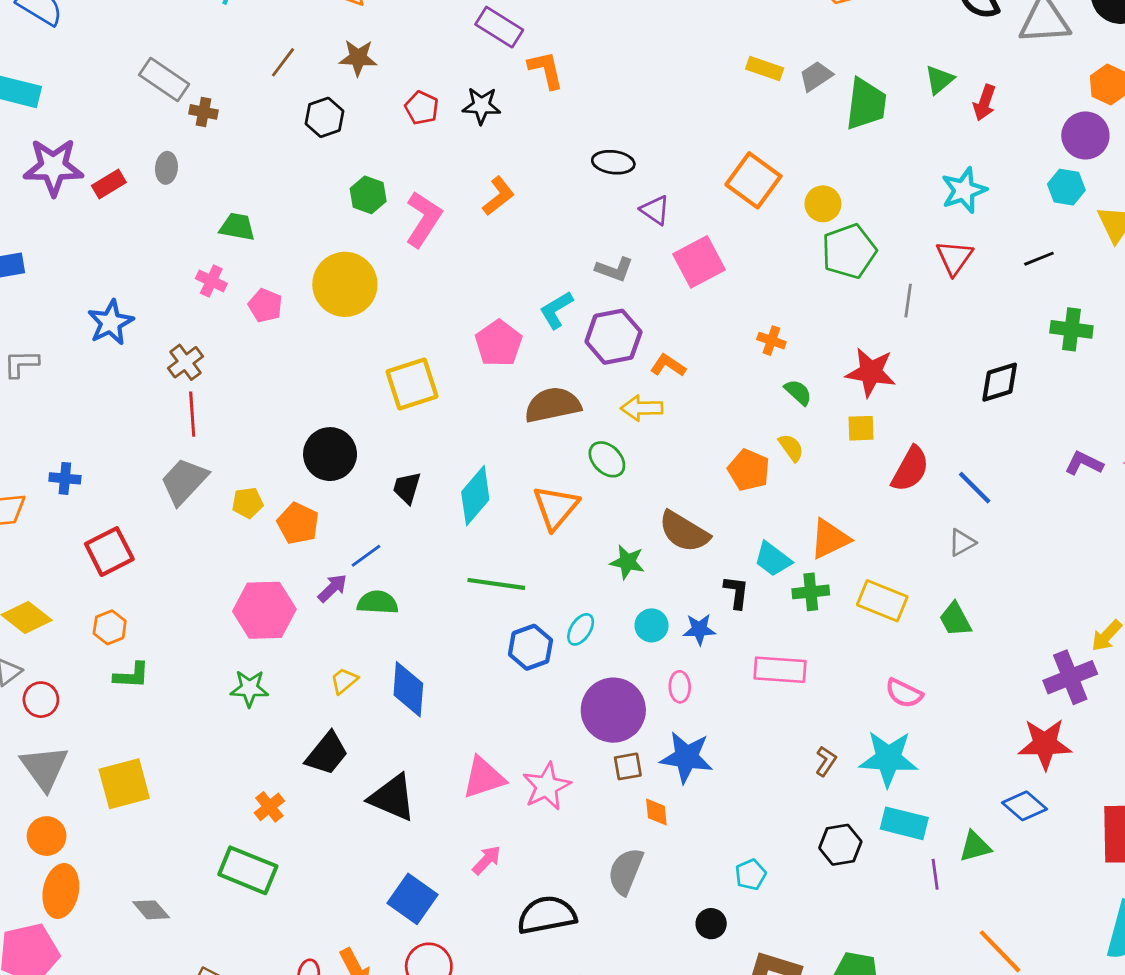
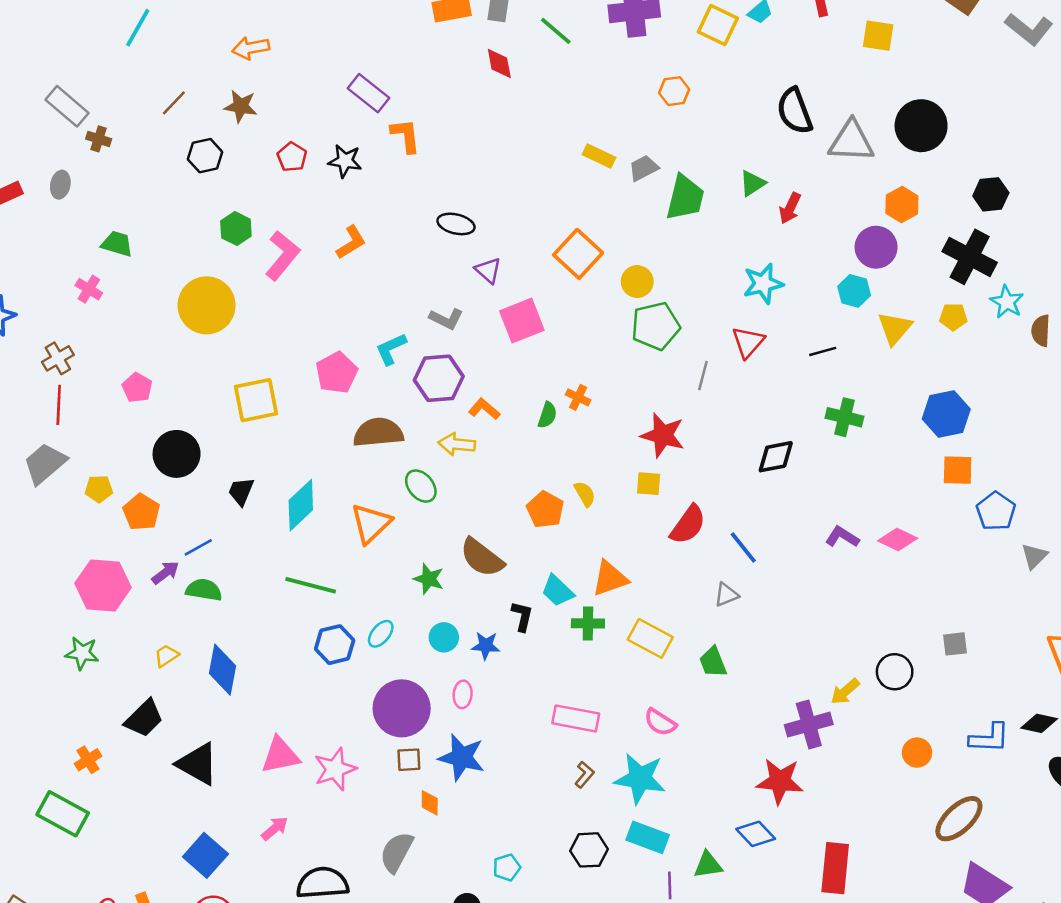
pink pentagon: (265, 305) -> (137, 388), moved
green semicircle: (798, 392) -> (547, 415), moved, turned 60
pink rectangle: (780, 670) -> (576, 718), moved

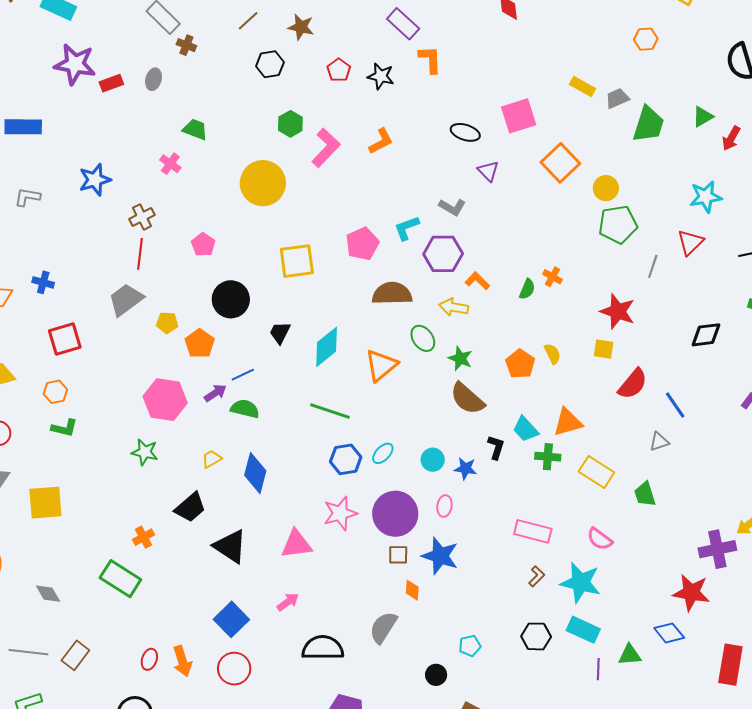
pink square: (522, 321) -> (519, 116), moved
green star: (429, 579) -> (460, 358), moved
pink star: (335, 769) -> (340, 513), moved

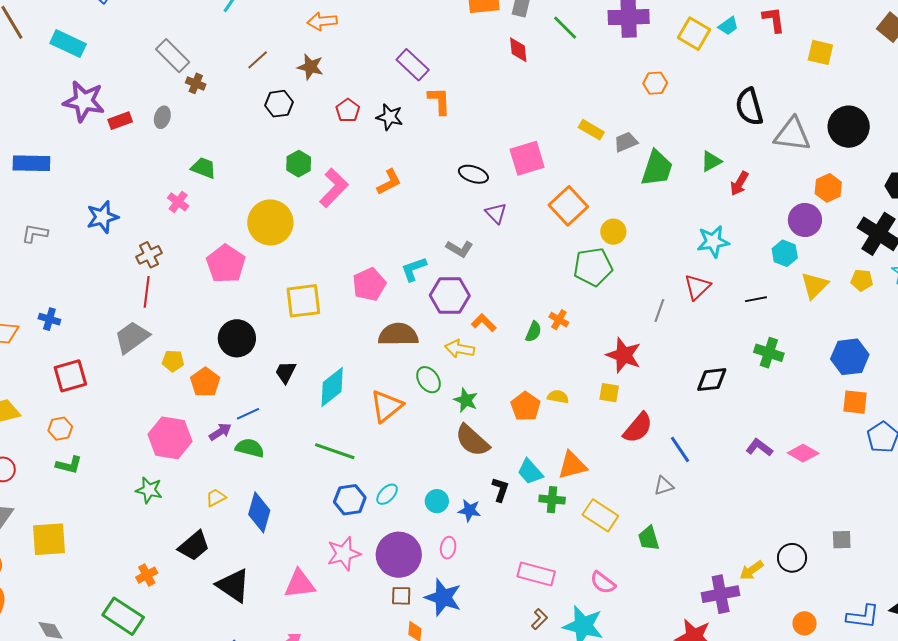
green pentagon: (618, 224) -> (593, 267), moved
pink pentagon: (203, 245) -> (226, 264), moved, size x1.6
yellow semicircle: (552, 354) -> (558, 397), turned -55

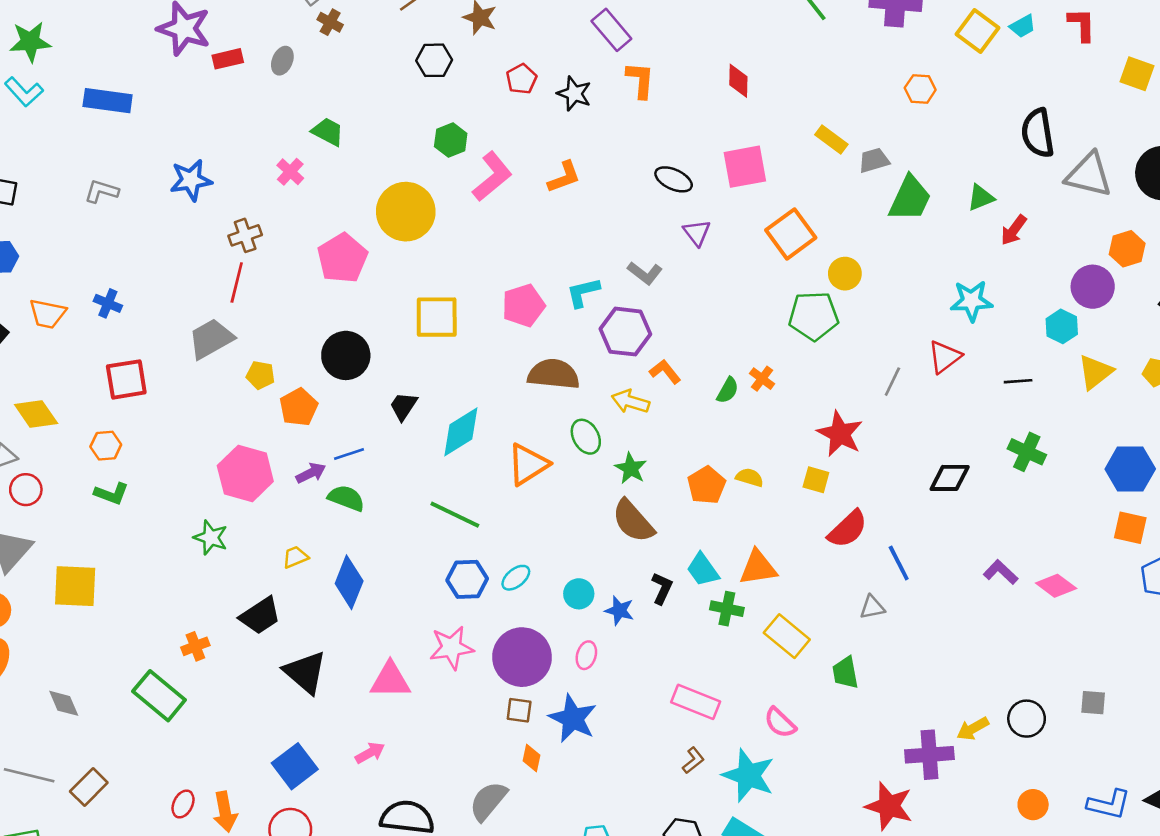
red diamond: (518, 50) -> (738, 81), moved

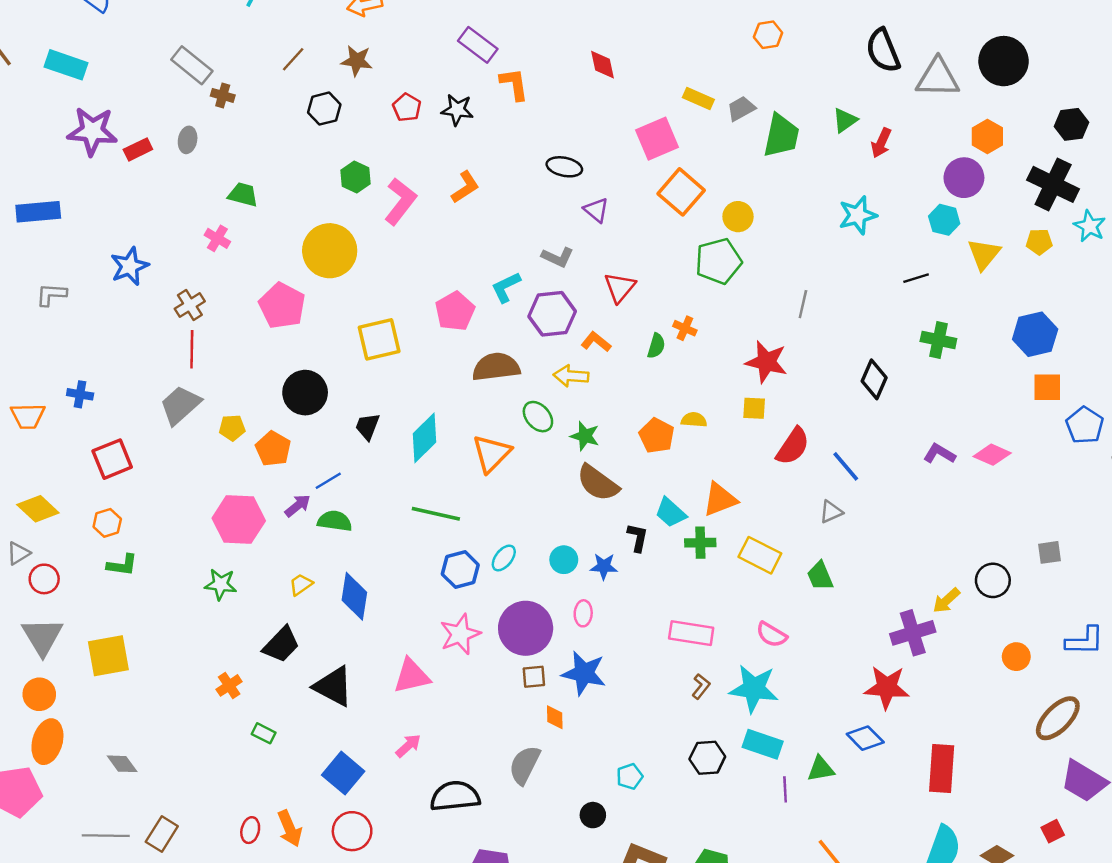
pink square: (745, 167) -> (657, 139), moved
red triangle: (945, 357) -> (620, 287), moved
black diamond: (950, 478) -> (874, 379), turned -54
green rectangle: (159, 696) -> (264, 733), moved, size x0.5

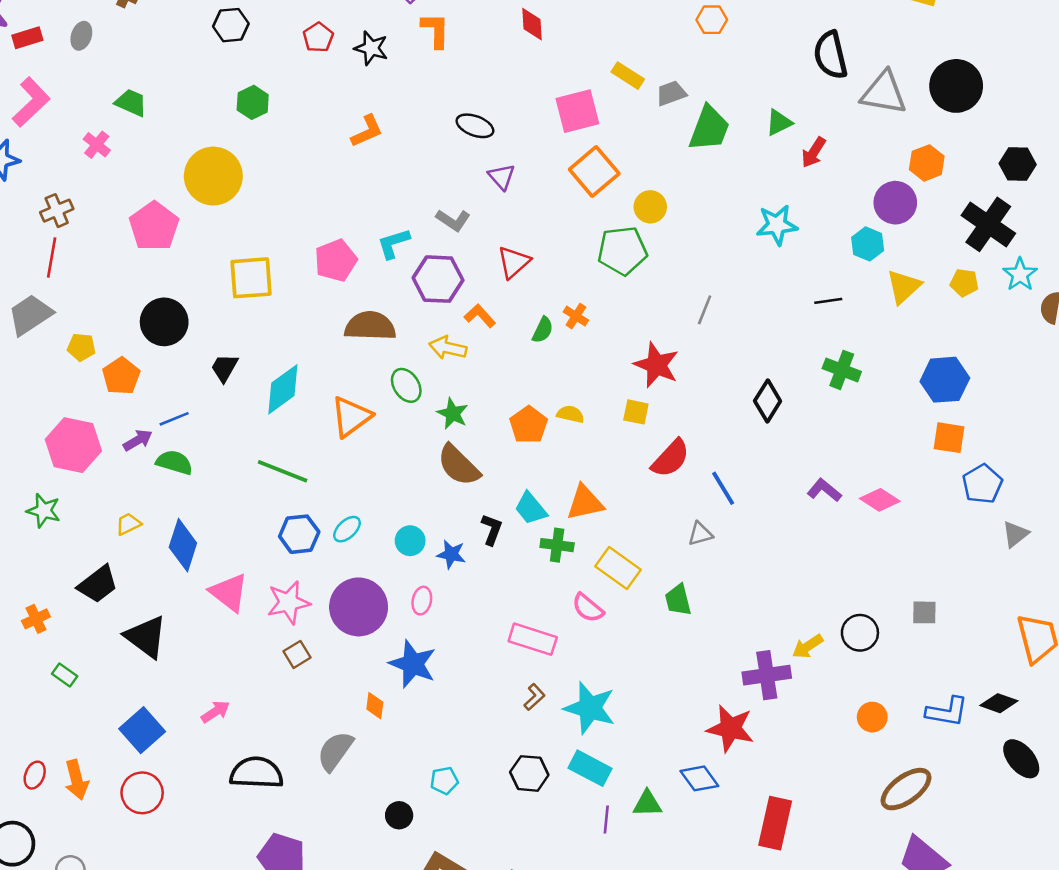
pink L-shape: (400, 201) -> (31, 102), moved
pink semicircle: (772, 635) -> (588, 608), moved
pink triangle: (412, 676) -> (229, 592), moved, turned 42
brown square: (534, 677) -> (297, 654), moved, turned -35

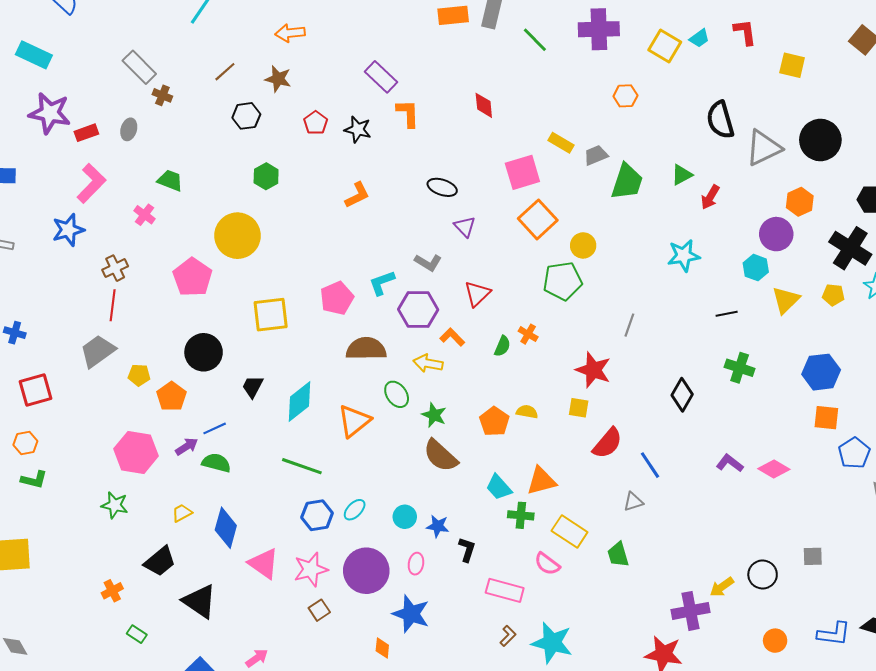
gray triangle: (884, 93) -> (764, 148), turned -33
black L-shape: (492, 529) -> (467, 550), moved

